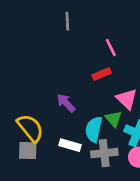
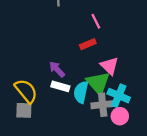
green triangle: (114, 119) -> (98, 83), size x1.6
white rectangle: (70, 145) -> (60, 86), moved
gray cross: (104, 153) -> (103, 105), moved

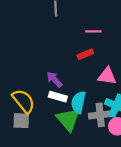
pink line: (96, 21) -> (93, 31), turned -63
pink triangle: (110, 66) -> (107, 76), turned -36
green triangle: (98, 83) -> (68, 119), moved

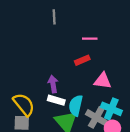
purple arrow: (54, 79) -> (53, 84), turned 35
gray cross: (100, 115) -> (96, 117), turned 36

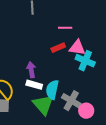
pink triangle: (103, 81) -> (77, 48), moved
cyan cross: (111, 109) -> (85, 61), moved

